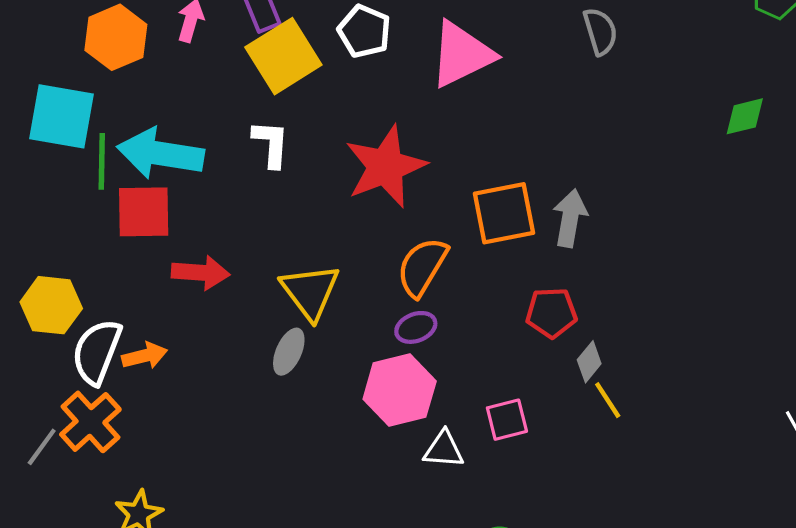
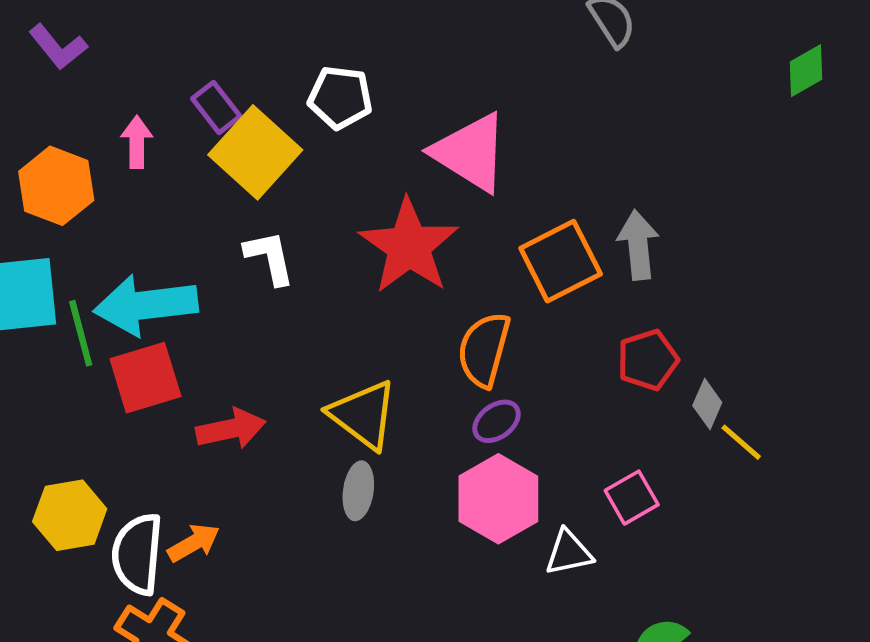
pink triangle: (462, 54) -> (470, 152), moved, turned -46

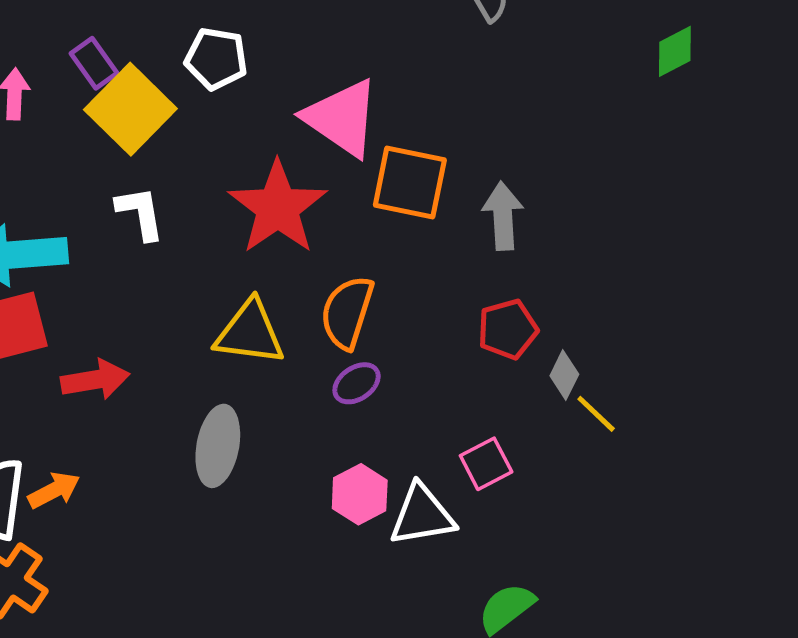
orange square: (561, 261) -> (410, 183), moved, turned 36
yellow triangle: (363, 415) -> (250, 333), moved, turned -32
gray ellipse: (358, 491) -> (218, 446), size x1.4
pink hexagon: (498, 499) -> (360, 494), moved, size x0.7
white triangle: (569, 553) -> (422, 515), size x1.4

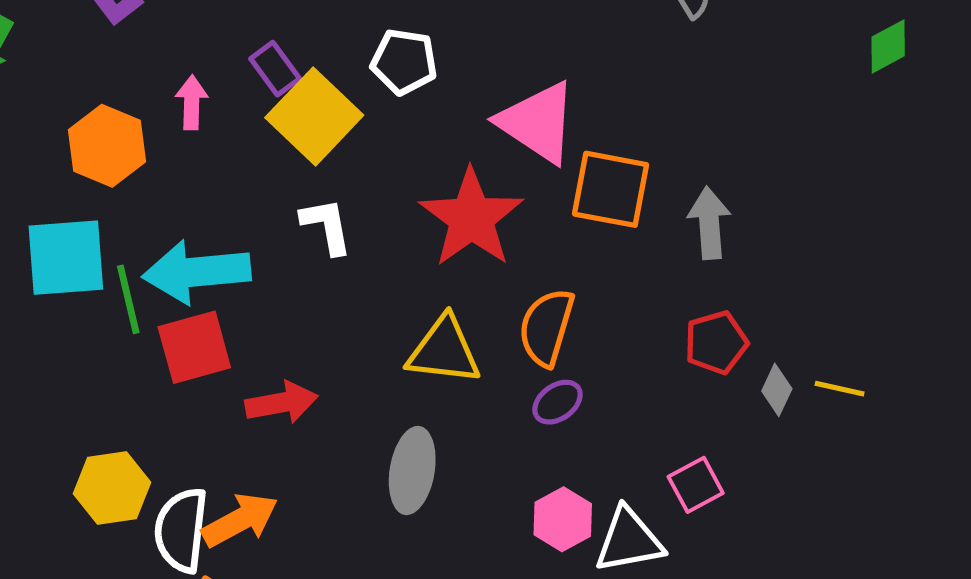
yellow line: (596, 414) -> (840, 389), moved, turned -30
orange arrow: (54, 490) -> (240, 520), size x1.4

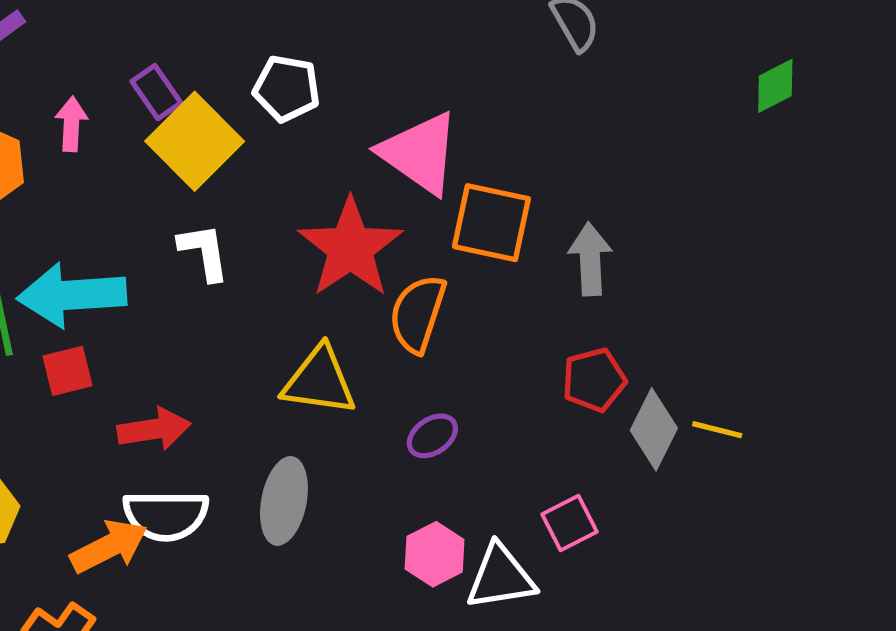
orange semicircle: (546, 327) -> (418, 314), moved
red square: (194, 347) -> (68, 371), size x0.7
gray diamond: (777, 390) -> (654, 429), size x1.5
white semicircle: (181, 530) -> (166, 515), moved, turned -98

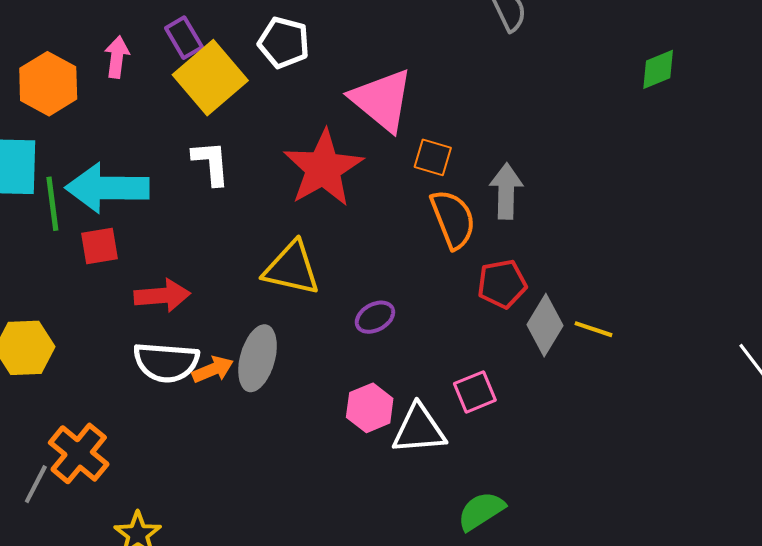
orange square: (491, 223) -> (433, 157), size x0.6
orange semicircle: (418, 314) -> (453, 219), moved, turned 136
orange arrow: (109, 546) -> (213, 369), moved, size x0.7

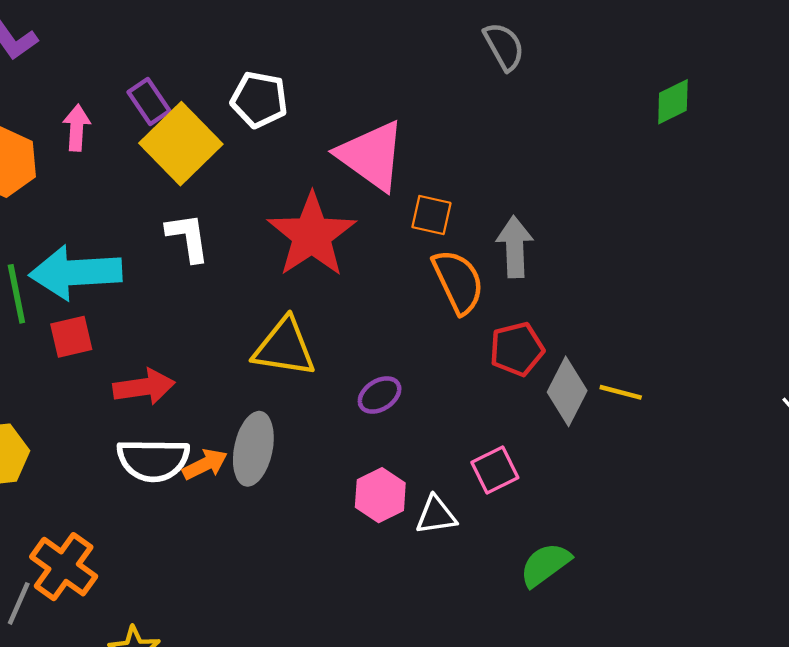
white triangle: (419, 429) -> (436, 515), size x0.7
green semicircle: (481, 511) -> (545, 565), moved

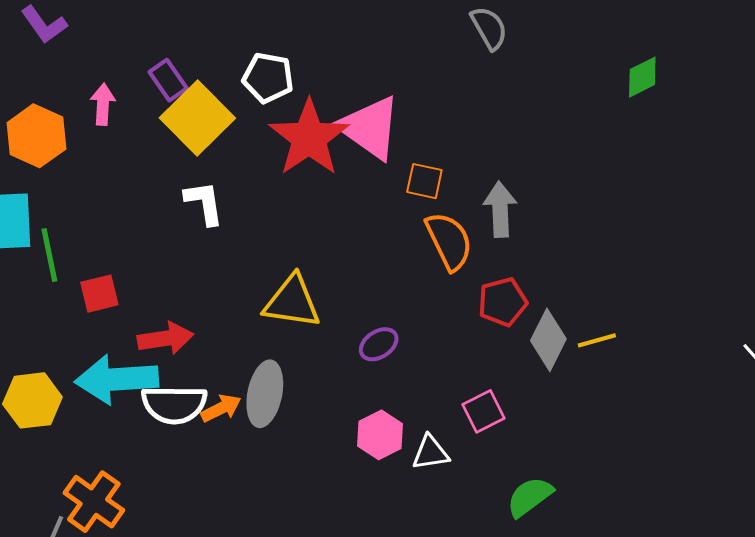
red star: (312, 235) -> (309, 138), moved
cyan arrow: (76, 273) -> (117, 379), moved
yellow line: (621, 392) -> (597, 340), turned -30

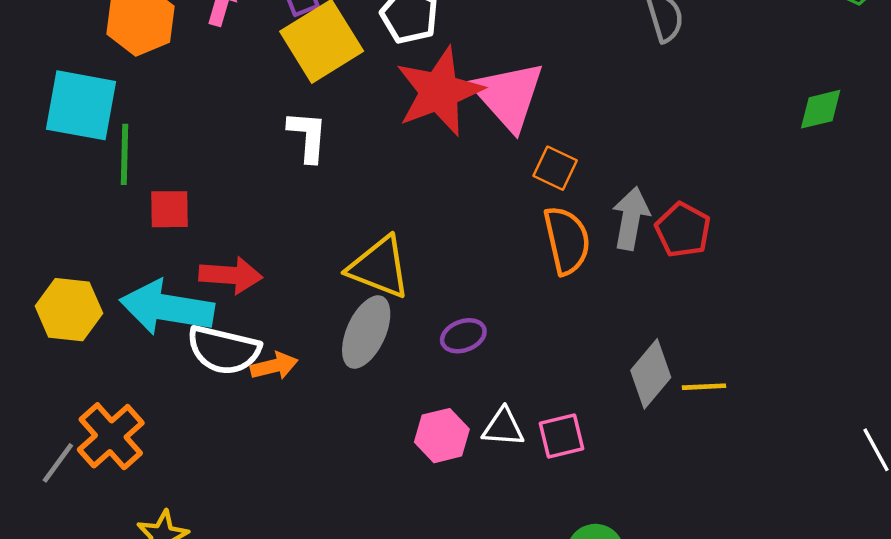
red pentagon: (503, 302) -> (683, 230), moved, turned 30
gray ellipse: (265, 394) -> (366, 332), moved
white triangle: (431, 453) -> (503, 427), moved

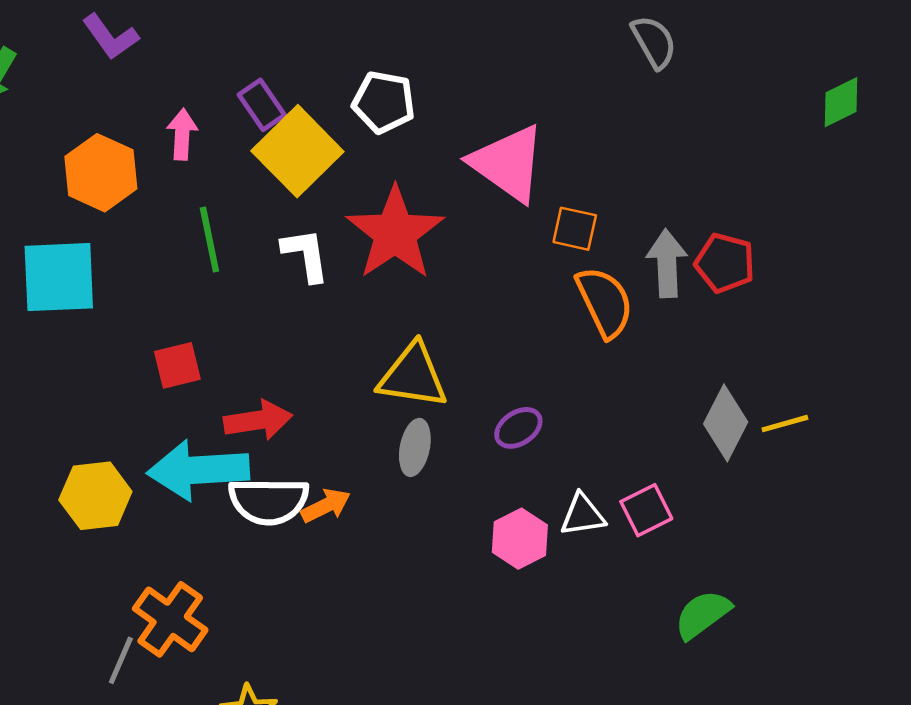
red star: (439, 91) -> (395, 233), moved
green line: (124, 154) -> (209, 239), moved
gray ellipse: (366, 332) -> (415, 447), size x0.7

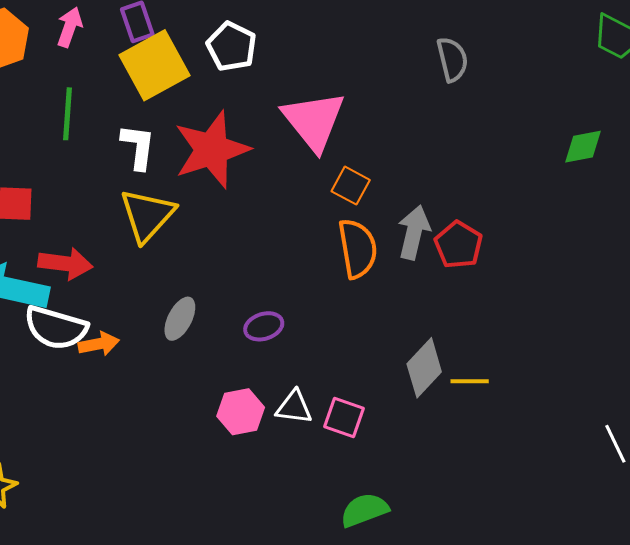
yellow triangle: (413, 376) -> (147, 215), moved, turned 48
pink square: (646, 510) -> (344, 418), turned 30

